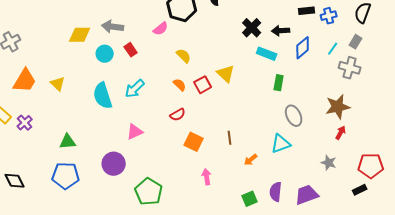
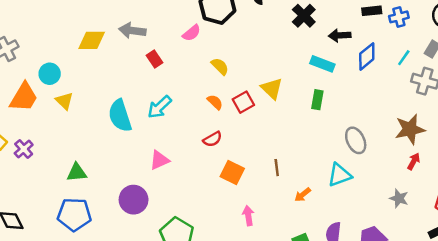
black cross: (252, 28) -> (304, 16), moved
cyan circle: (105, 54) -> (50, 74), moved
green rectangle: (279, 83) -> (317, 100), moved

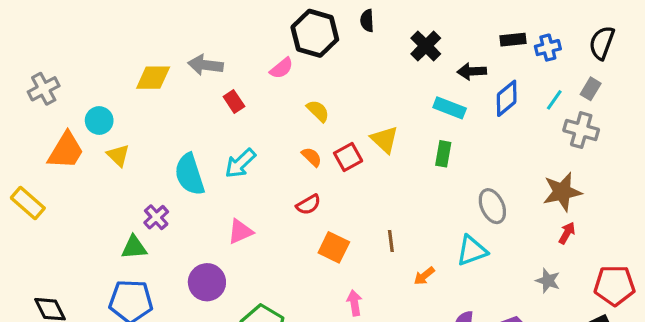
purple cross: (24, 149) -> (156, 217), moved

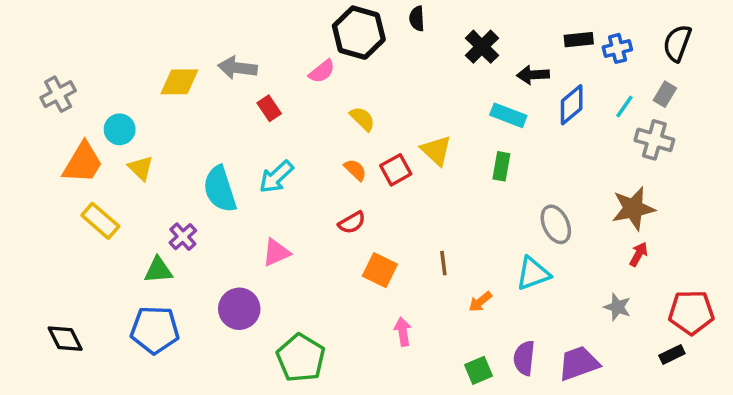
yellow rectangle: (28, 203) -> (100, 221), moved

